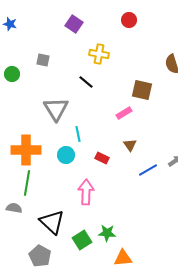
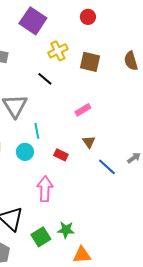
purple square: (74, 24) -> (33, 21), size x1.5
yellow cross: (99, 54) -> (58, 51), turned -36
brown square: (142, 90) -> (90, 62), moved
blue line: (148, 170) -> (107, 167), turned 72

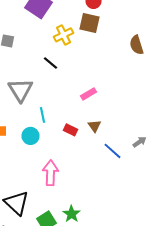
brown square: (90, 62) -> (90, 23), moved
red rectangle: (61, 155) -> (70, 130), moved
green star: (66, 230) -> (72, 214), turned 30

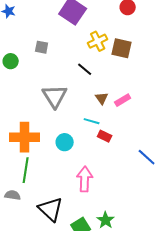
brown square: (90, 23) -> (122, 48), moved
cyan line: (42, 115) -> (92, 121), moved, turned -63
brown triangle: (94, 126) -> (102, 98), moved

